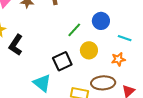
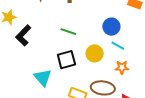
green line: (74, 30) -> (68, 32), moved, turned 56
cyan line: (125, 38) -> (118, 46), moved

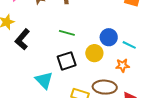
blue circle: (111, 27) -> (109, 37), moved
cyan line: (118, 46) -> (129, 45), moved

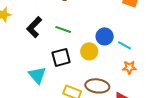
black L-shape: (22, 39) -> (34, 27), moved
orange star: (123, 65) -> (129, 67), moved

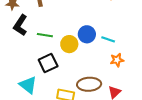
black L-shape: (34, 27) -> (20, 25), moved
yellow circle: (89, 51) -> (69, 44), moved

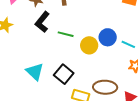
black square: (48, 63) -> (64, 74), moved, turned -30
cyan triangle: (28, 85) -> (35, 72), moved

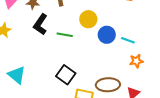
yellow circle: (89, 45) -> (88, 19), moved
cyan triangle: (35, 72) -> (17, 75), moved

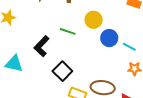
black L-shape: (40, 24) -> (42, 46), moved
cyan triangle: (17, 75) -> (14, 64), turned -36

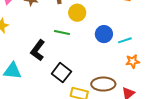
yellow circle: (94, 20) -> (77, 13), moved
cyan line: (129, 47) -> (125, 40), turned -40

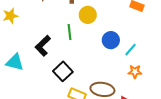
green line: (62, 33) -> (70, 32), turned 63
cyan line: (125, 40) -> (131, 50), turned -40

